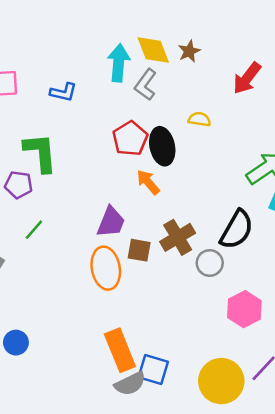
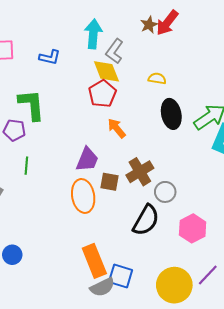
yellow diamond: (153, 50) -> (106, 71), moved
red arrow: (247, 78) -> (167, 23), moved
black ellipse: (162, 146) -> (171, 114), moved
green line: (34, 230) -> (26, 166), turned -36
black semicircle: (237, 230) -> (146, 220), moved

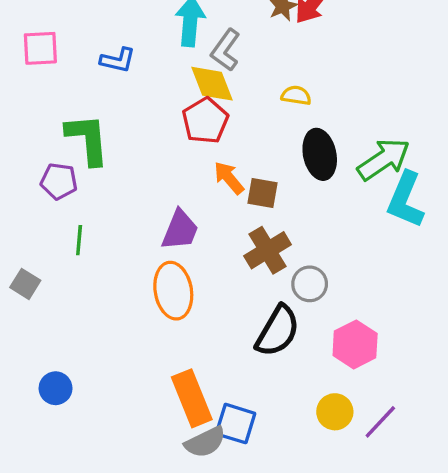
brown square: (109, 182) -> (262, 193), moved
yellow circle: (174, 285) -> (335, 412), moved, size x0.6

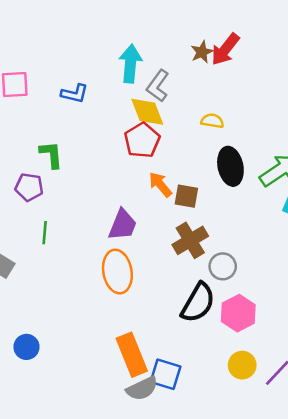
green L-shape: (87, 139) -> (51, 155), size x0.7
pink hexagon: (355, 344) -> (238, 313), moved

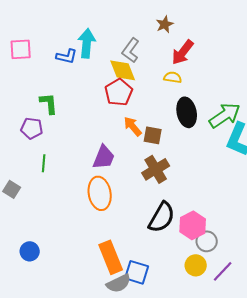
red arrow: (225, 49) -> (183, 52), moved
cyan arrow: (130, 64) -> (87, 43), moved
gray circle: (223, 266) -> (207, 241), moved

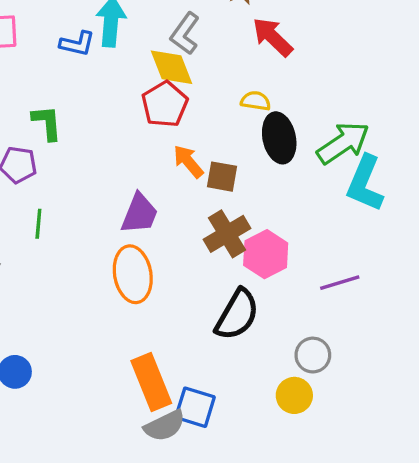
red arrow: (183, 52) -> (272, 37), turned 96
yellow semicircle: (173, 77) -> (256, 101), moved
pink hexagon: (193, 225) -> (266, 254), moved
purple line: (223, 271) -> (340, 283), moved, turned 30

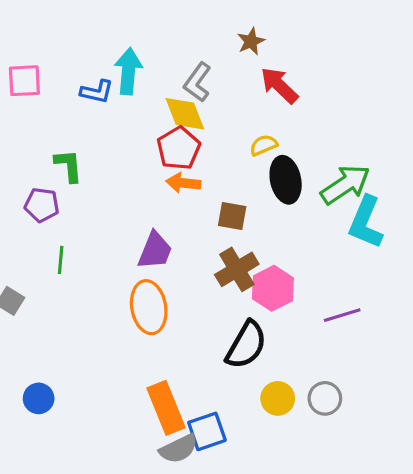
yellow semicircle: (256, 101) -> (264, 145), turned -32
orange arrow: (188, 161) -> (183, 183), moved, turned -44
gray circle: (313, 355) -> (325, 398), moved
yellow circle: (294, 395) -> (278, 398), moved
blue square: (195, 407) -> (207, 431), turned -36

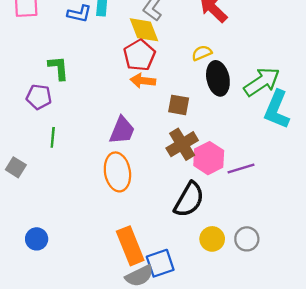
purple line: (342, 315) -> (241, 168), moved

